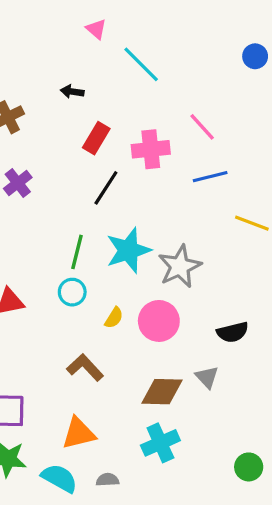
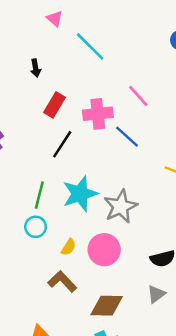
black arrow: (72, 92) -> (36, 68), turned -108
blue line: (210, 177) -> (127, 137), moved, turned 56
brown L-shape: (85, 367) -> (62, 281), moved
gray triangle: (207, 377) -> (156, 294), moved, turned 36

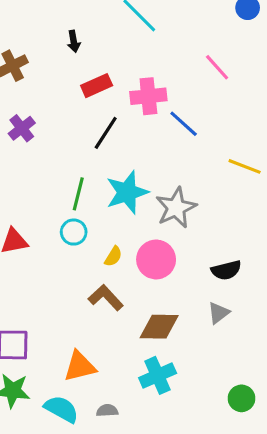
pink line: (138, 96) -> (217, 67), moved
red rectangle: (55, 105) -> (97, 86), turned 35

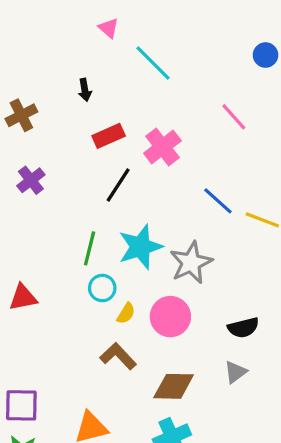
pink cross: (148, 96) -> (162, 147), turned -32
blue line: (184, 124) -> (218, 201), moved
cyan circle: (74, 232) -> (102, 288), moved

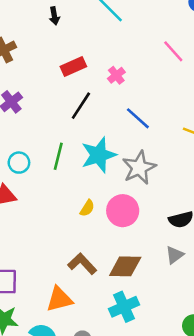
black arrow: (85, 90) -> (54, 16), moved
pink cross: (162, 147) -> (116, 75), size x0.6
blue line: (218, 201) -> (138, 118), moved
cyan circle: (102, 288) -> (19, 163), moved
brown L-shape: (118, 356) -> (82, 264), moved

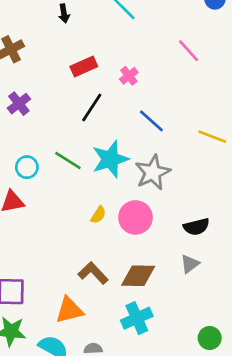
green line: (58, 156) -> (68, 161), turned -72

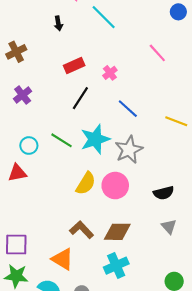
yellow semicircle: (98, 215) -> (86, 183), size x1.6
gray triangle: (190, 264) -> (169, 227), moved, turned -35
orange triangle: (69, 310) -> (63, 259), turned 45

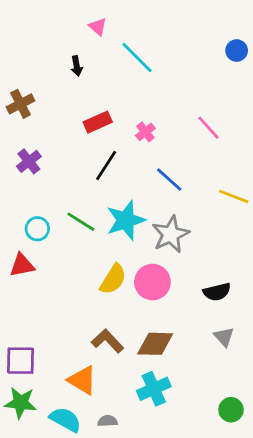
pink line: (157, 53) -> (209, 128), moved

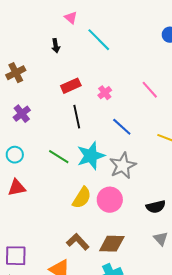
black line: (106, 166) -> (77, 117), turned -45
cyan circle: (37, 229) -> (15, 155), moved

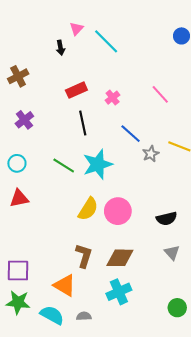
pink triangle: (71, 18) -> (76, 29), moved, turned 32
gray star: (123, 166) -> (151, 154), moved, size x0.6
brown L-shape: (78, 242) -> (84, 256), turned 60

